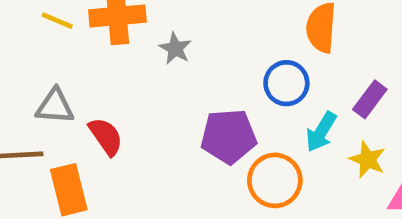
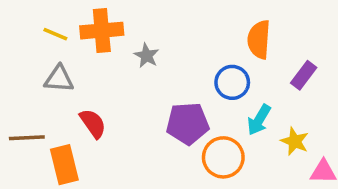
purple rectangle: (370, 99) -> (304, 75), moved
gray triangle: (55, 106) -> (59, 79), moved

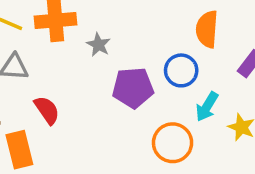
purple pentagon: (188, 123) -> (133, 88), moved

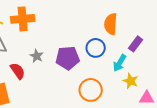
gray star: (99, 45) -> (37, 56), moved
cyan arrow: (207, 107) -> (120, 63), moved

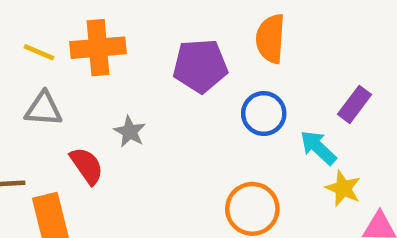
orange semicircle: (111, 24) -> (271, 39), moved
purple pentagon: (68, 58) -> (200, 66), moved
cyan arrow: (120, 63) -> (318, 148), turned 102

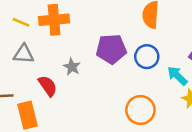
purple pentagon: (200, 66) -> (111, 49), moved

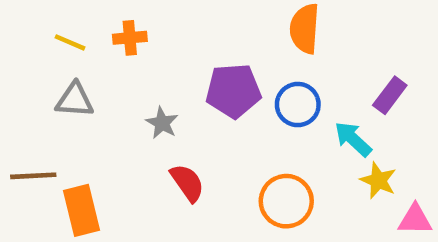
orange cross: (54, 20) -> (130, 38), size x0.6
red semicircle: (48, 86) -> (187, 183), moved

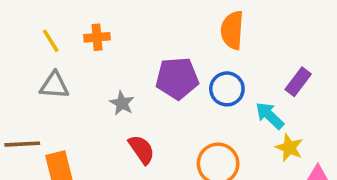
yellow line: (70, 42) -> (51, 41), turned 35

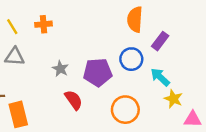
purple pentagon: (177, 78) -> (98, 72), moved
purple rectangle: (298, 82) -> (160, 41), moved

